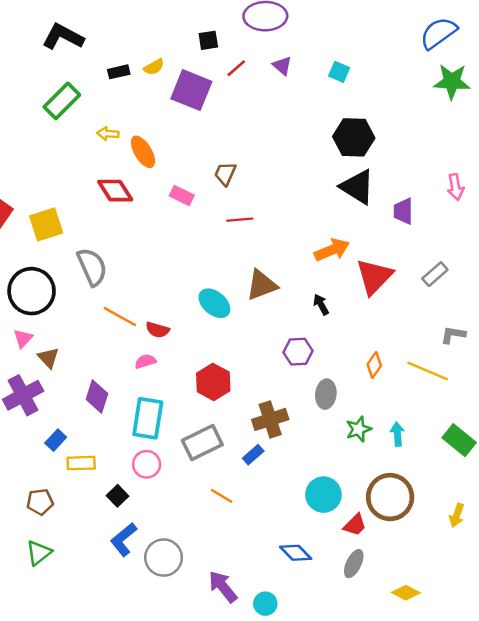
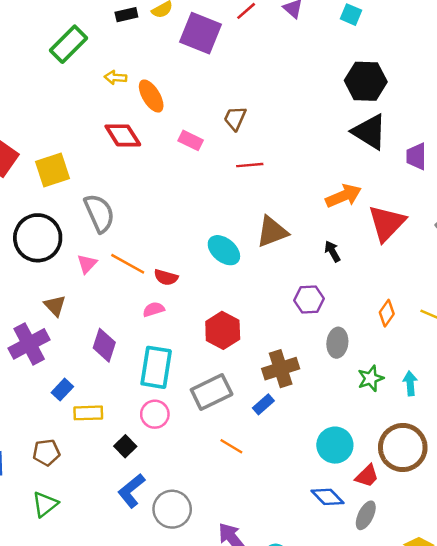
pink triangle: (23, 338) -> (87, 264), moved
blue diamond: (296, 553) -> (328, 497), moved

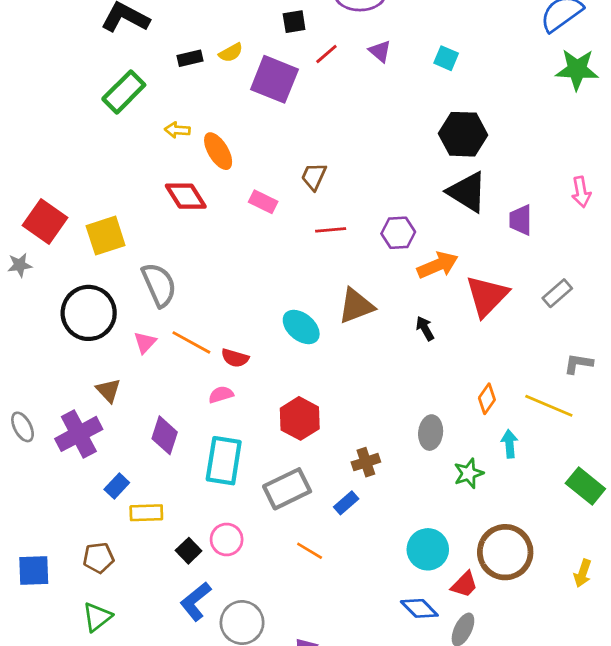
purple hexagon: (309, 300) -> (398, 233), moved
brown cross: (281, 369) -> (366, 462), size x0.7
cyan arrow: (410, 383) -> (509, 444), moved
pink circle: (155, 414) -> (227, 539), moved

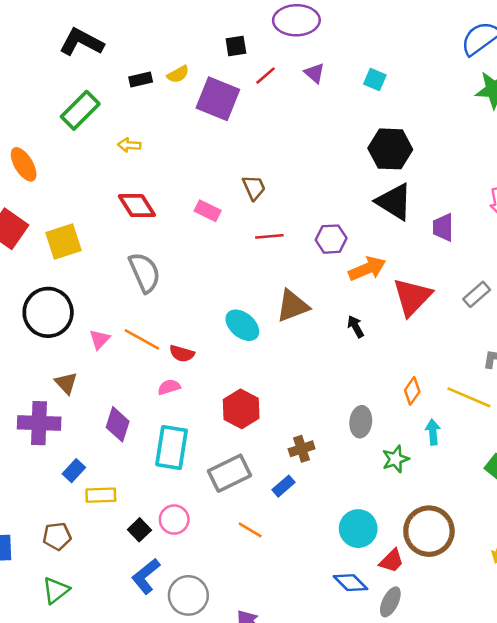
orange ellipse: (218, 151) -> (24, 164), moved
brown trapezoid: (314, 176) -> (254, 188), turned 132
gray semicircle: (159, 285) -> (145, 272), moved
purple cross: (79, 434) -> (39, 423), turned 30

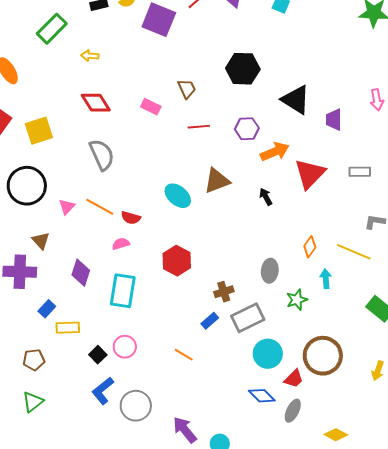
black hexagon: (390, 149) -> (243, 69), moved
gray rectangle: (477, 294) -> (360, 172), turned 40
gray rectangle: (229, 473) -> (248, 318), moved

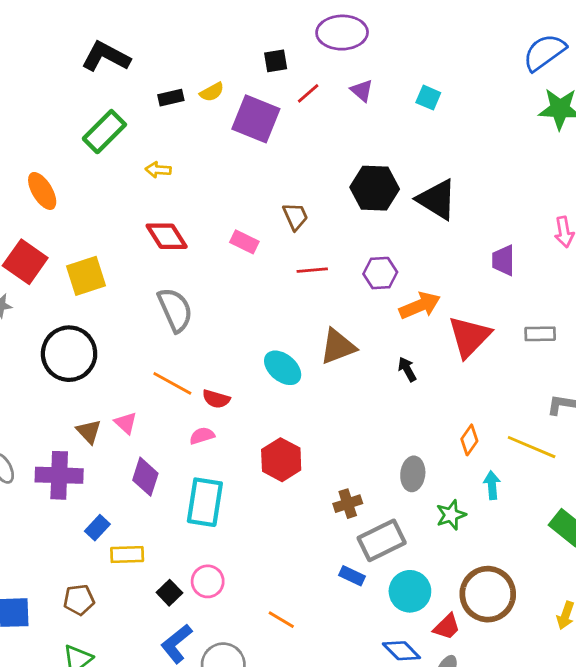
black triangle: (296, 100) -> (437, 199), moved
pink triangle: (67, 207) -> (126, 423), moved, turned -30
blue rectangle: (210, 321) -> (352, 576), moved, turned 66
orange line: (184, 355) -> (281, 620), moved

